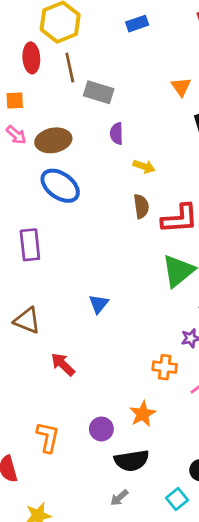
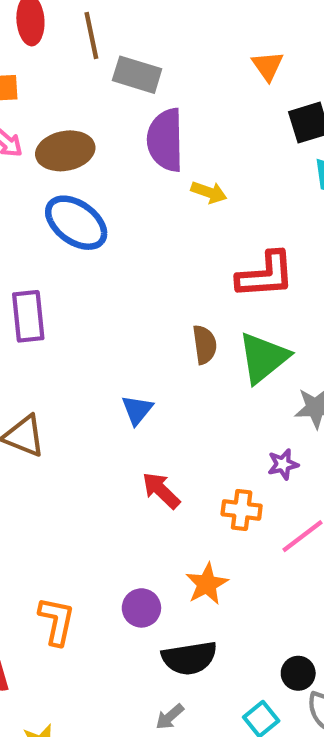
purple semicircle: (117, 133) -> (165, 140), size x1.8
brown semicircle: (141, 206) -> (205, 345), moved
red arrow: (63, 364) -> (161, 490), moved

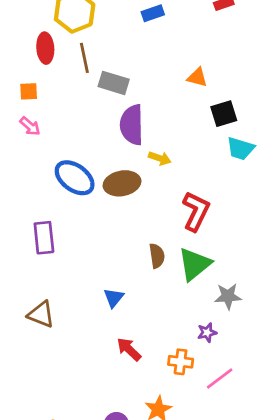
orange triangle: (268, 66) -> (197, 77), turned -40
brown ellipse: (65, 151) -> (122, 183), moved
red L-shape: (266, 275) -> (196, 211), turned -60

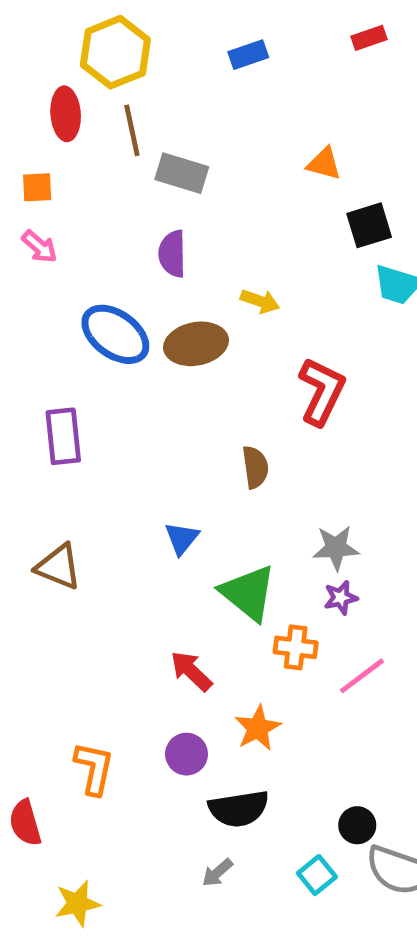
purple semicircle: (132, 125) -> (172, 254), moved, size x0.7
green triangle: (195, 264) -> (248, 593), moved, turned -42
gray star: (228, 296) -> (336, 548), moved
red arrow: (129, 349) -> (191, 671), moved

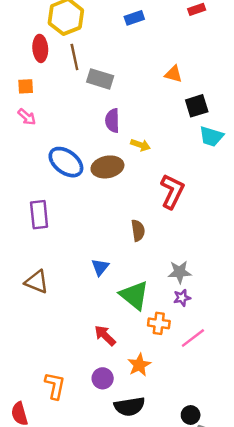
purple semicircle: (172, 254) -> (112, 121), moved

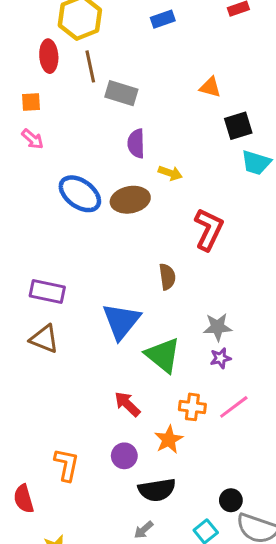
purple rectangle: (39, 215) -> (47, 291), moved, turned -72
blue triangle: (100, 267) -> (121, 321), size x1.8
orange cross: (159, 323) -> (192, 407), moved

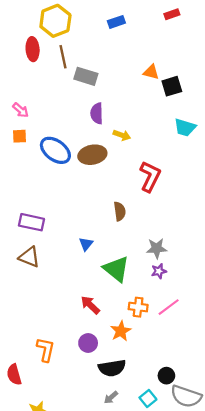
orange square: (31, 102) -> (19, 136), moved
black square: (238, 126) -> (172, 86), moved
blue triangle: (121, 321) -> (86, 244), size x0.5
gray arrow: (144, 530) -> (111, 397), moved

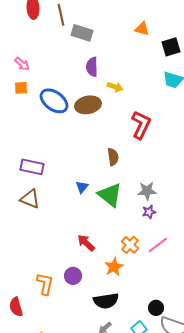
black square: (172, 86) -> (171, 47), moved
green triangle: (116, 269) -> (110, 195), moved
orange cross: (138, 307) -> (130, 245), turned 36
purple circle: (88, 343) -> (73, 276), moved

